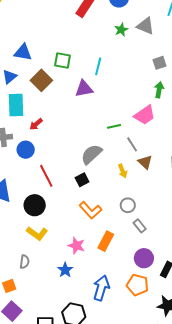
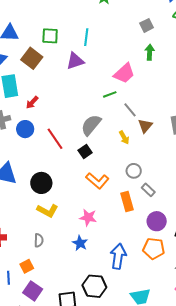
pink trapezoid: (145, 115) -> (124, 73), moved
brown triangle: (145, 162) -> (145, 126), turned 35
red line: (46, 176) -> (55, 139), moved
orange rectangle: (106, 241) -> (127, 201), moved, turned -36

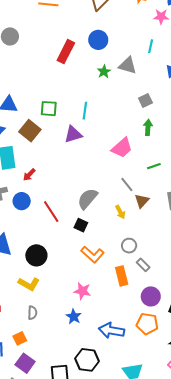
green line: (110, 94) -> (154, 166), moved
black square: (85, 152) -> (81, 225), turned -32
yellow L-shape: (47, 211) -> (29, 284), moved
blue arrow: (118, 256) -> (111, 331), turned -90

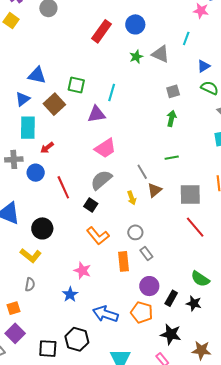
pink trapezoid: (122, 148) -> (105, 148), moved

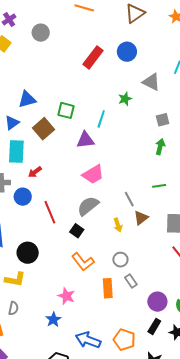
green star: (136, 57) -> (125, 99), moved
blue triangle: (37, 75) -> (27, 99), turned -30
yellow L-shape: (31, 256) -> (15, 279), turned -30
purple circle: (149, 286) -> (157, 302), moved

